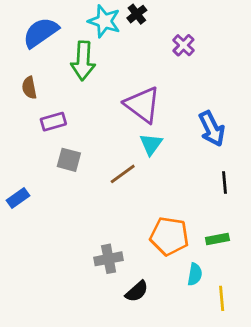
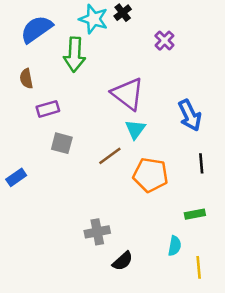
orange pentagon: (169, 236) -> (151, 175), moved

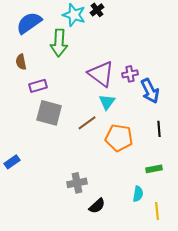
purple cross: (164, 41) -> (130, 74), moved, turned 35
gray square: (62, 143) -> (49, 113), size x1.5
blue rectangle: (16, 177) -> (12, 162), moved

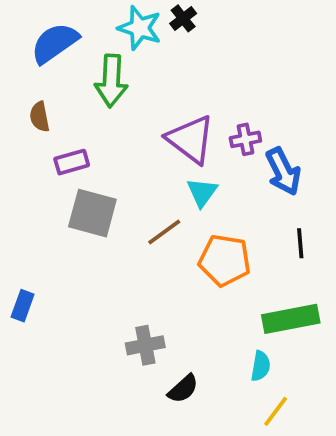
blue rectangle: (12, 162) -> (23, 306), turned -35
green rectangle: (154, 169) -> (291, 319), size x1.8
yellow line: (157, 211) -> (276, 411), moved, turned 42

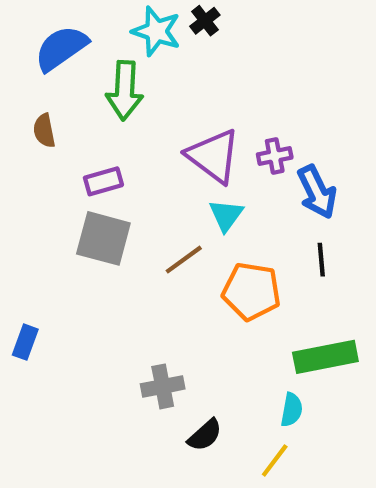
purple rectangle: (72, 162) -> (103, 181), moved
black line: (300, 243) -> (321, 260), moved
yellow line: (276, 411) -> (275, 460), moved

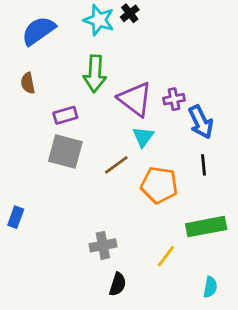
green arrow: (125, 90) -> (95, 74), moved
cyan semicircle: (292, 410) -> (210, 287), moved
black semicircle: (205, 435) -> (118, 284), moved, turned -30
yellow line: (275, 460) -> (166, 256), moved

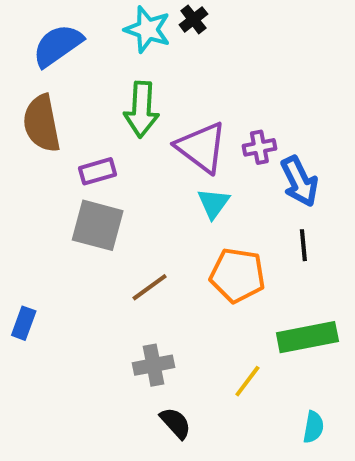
brown semicircle: (28, 83) -> (42, 123), size x1.8
brown line: (116, 165) -> (150, 287), moved
black semicircle: (118, 284) -> (176, 423), turned -60

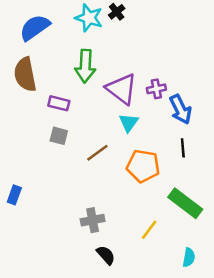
purple rectangle: (98, 171) -> (59, 103), turned 30
gray square: (98, 225) -> (59, 136), size x0.6
brown line: (150, 287) -> (97, 153), moved
green rectangle: (307, 337) -> (185, 203), turned 48

